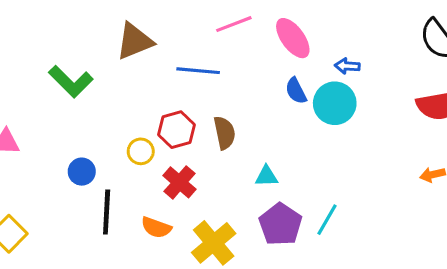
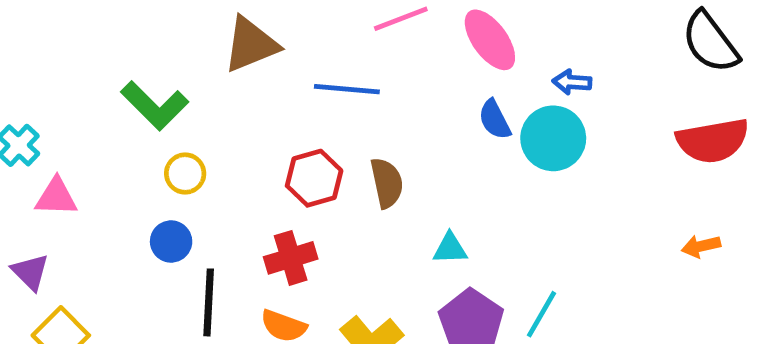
yellow circle: (141, 151) -> (185, 174), moved
red cross: (180, 182) -> (291, 258), moved, turned 32

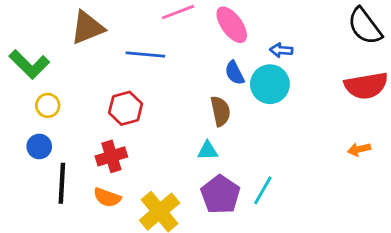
brown semicircle: (387, 183) -> (220, 111), moved

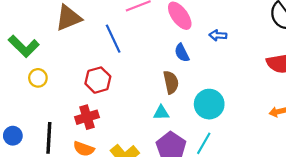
blue line: (145, 54) -> (113, 39), turned 60
cyan circle: (270, 84) -> (209, 104), moved
blue circle: (39, 146) -> (13, 136), moved

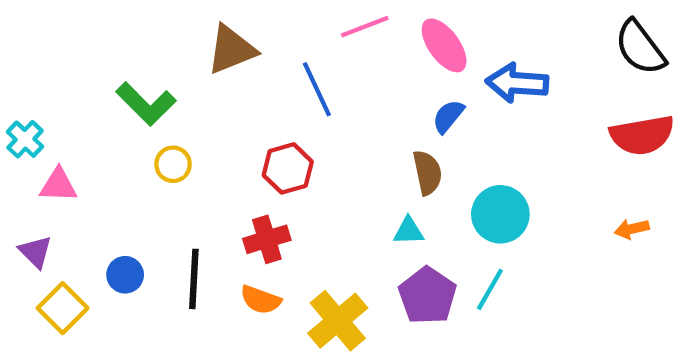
blue arrow: (218, 35) -> (517, 83), size x1.8
blue semicircle: (182, 53) -> (448, 116), turned 66

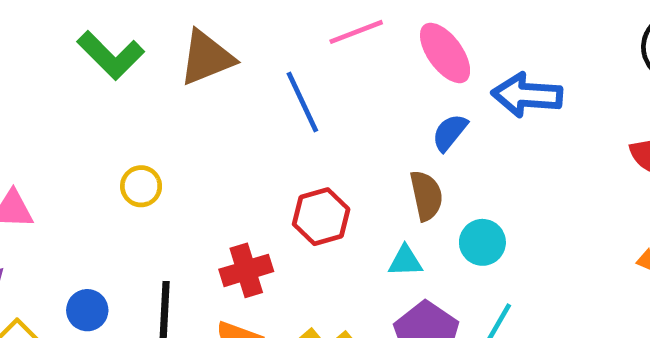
green L-shape: (146, 104) -> (111, 55), moved
red hexagon: (288, 168) -> (321, 217), moved
cyan circle: (500, 214) -> (482, 242), moved, size x0.7

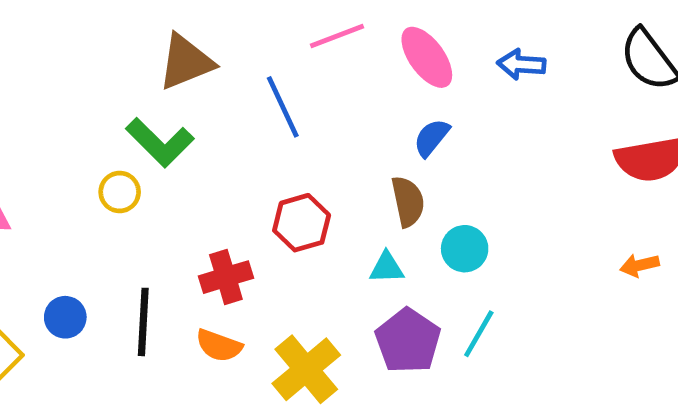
green L-shape: (111, 55) -> (160, 142), moved
blue arrow: (527, 95) -> (521, 64), moved, size x0.7

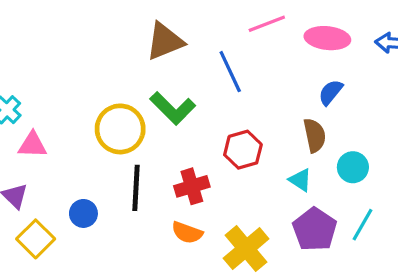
pink ellipse: (427, 57) -> (327, 38), turned -48
green L-shape: (160, 142) -> (173, 108), moved
yellow circle: (120, 192) -> (120, 129), size x1.8
cyan triangle: (387, 268) -> (300, 180), turned 35
black line: (143, 322) -> (136, 188), moved

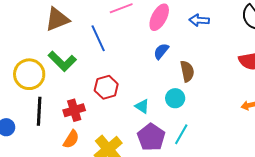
pink ellipse: (327, 38) -> (159, 17), turned -68
brown semicircle: (315, 135) -> (187, 71), moved
orange semicircle: (187, 233) -> (71, 139), turned -78

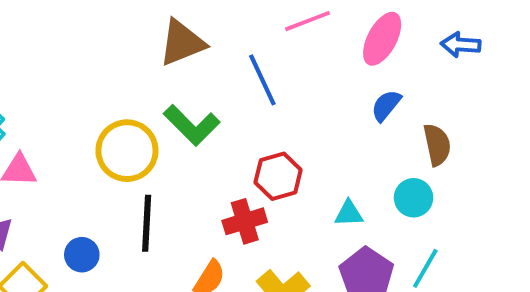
cyan triangle: (142, 106) -> (349, 213), turned -35
red cross: (74, 110) -> (245, 221), moved

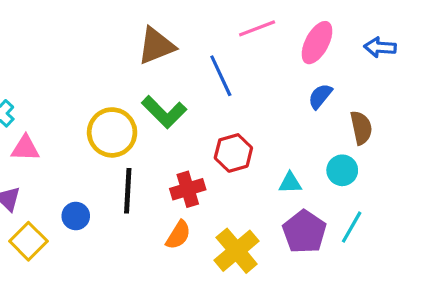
red cross: (245, 221) -> (188, 189), moved

